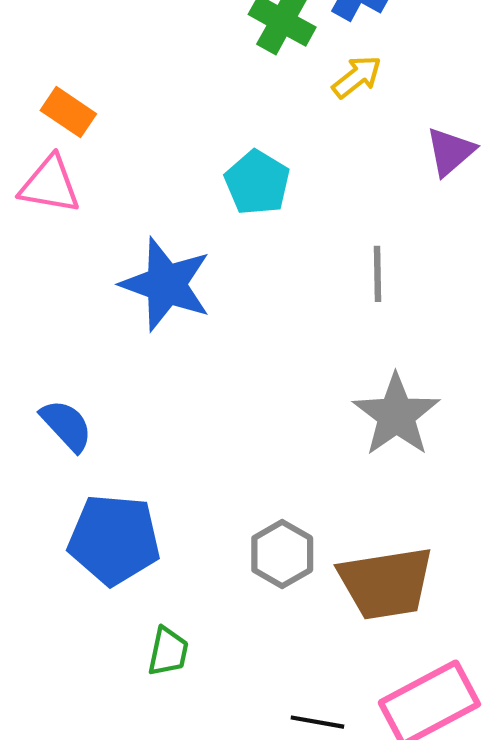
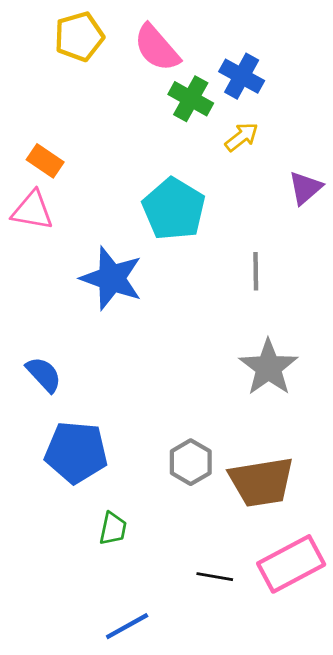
cyan pentagon: (257, 183) -> (174, 209), size x1.4

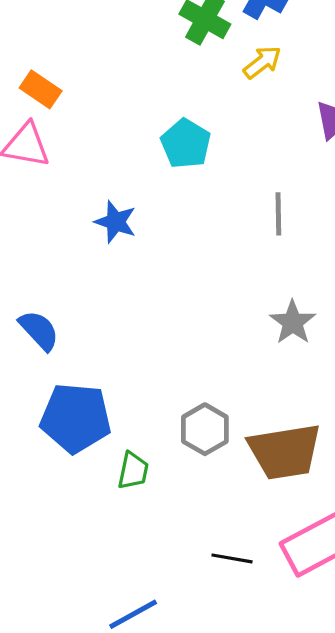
cyan pentagon: (174, 209) -> (186, 144), size x0.7
blue star: (112, 278) -> (116, 222), size x0.6
gray star: (268, 367) -> (293, 322), size x0.7
green trapezoid: (113, 529) -> (133, 471), moved

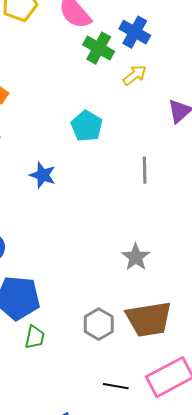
gray star: (293, 322) -> (136, 257), moved
gray hexagon: (205, 429) -> (99, 324), moved
green trapezoid: (133, 471) -> (35, 337), moved

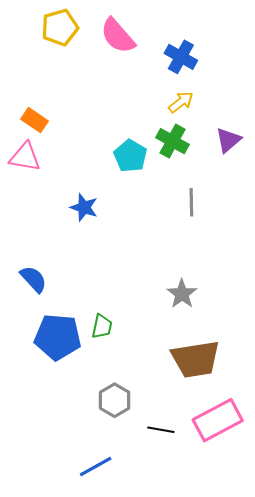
green cross: (99, 48) -> (172, 141), moved
gray hexagon: (99, 324) -> (115, 400), moved
green trapezoid: (35, 337) -> (102, 326), moved

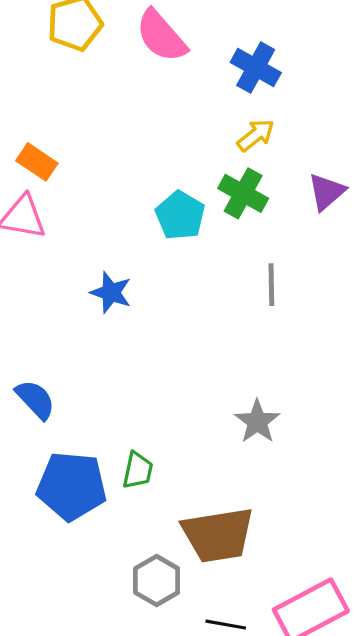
brown trapezoid: (196, 359) -> (218, 535), moved

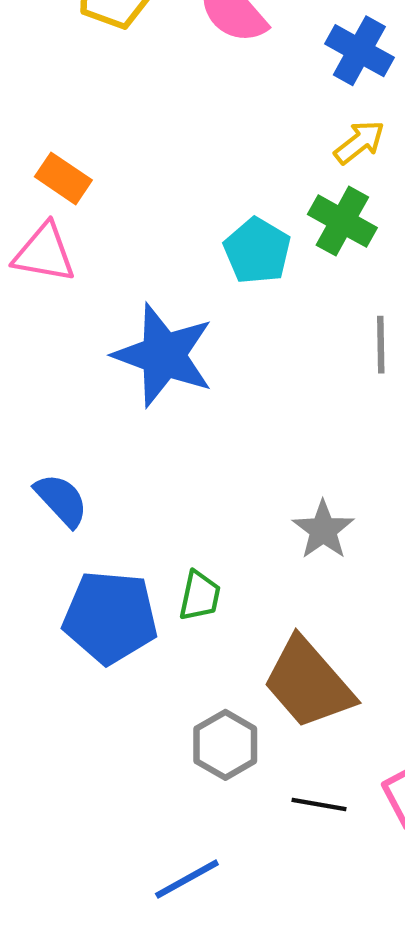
blue star: (111, 293) -> (164, 355), size x1.8
gray star: (257, 422) -> (323, 530), moved
brown trapezoid: (218, 535) -> (308, 683), turned 58

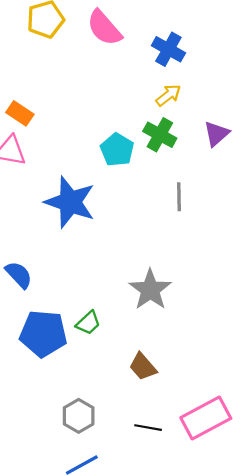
gray star: (323, 530) -> (150, 290), size x1.4
green trapezoid: (200, 596) -> (88, 323), turned 35
brown trapezoid: (308, 683) -> (143, 367), size x0.6
gray hexagon: (225, 745) -> (79, 416), moved

